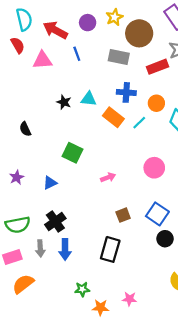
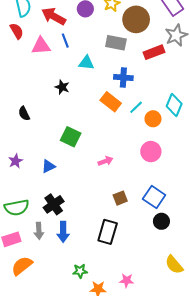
blue line: (77, 54) -> (65, 41), moved
cyan triangle: (89, 99) -> (86, 63), moved
orange circle: (156, 103) -> (153, 119), moved

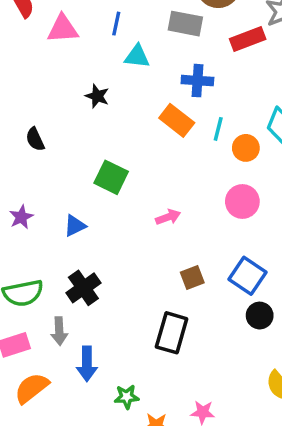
blue line: (65, 41) -> (116, 24), moved, turned 32
cyan line: (136, 107) -> (218, 129), turned -32
blue arrow: (63, 232) -> (87, 364), moved

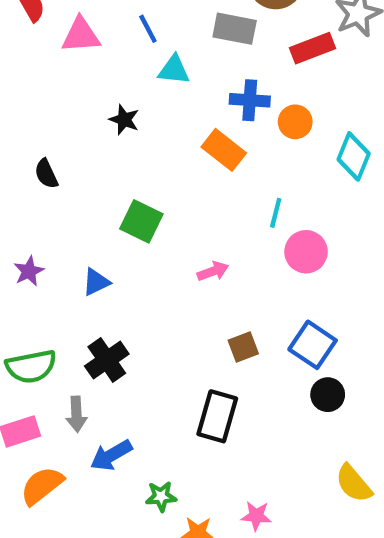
blue line: (116, 24) -> (148, 29), turned -40
cyan line: (218, 129) -> (276, 213), moved
orange circle: (246, 148) -> (295, 122), moved
blue arrow: (87, 364) -> (111, 455), turned 60

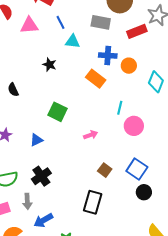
brown square: (243, 347) -> (105, 170), turned -32

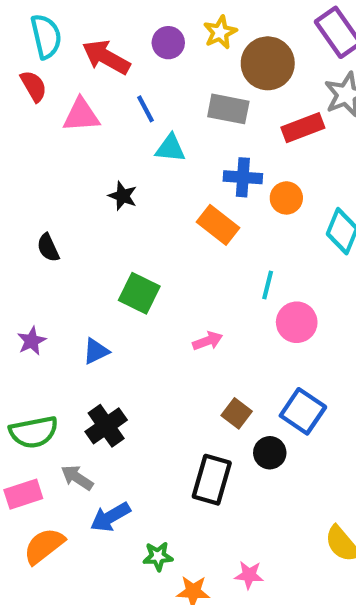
black circle: (144, 192) -> (270, 453), moved
gray arrow: (27, 201) -> (77, 478), turned 126

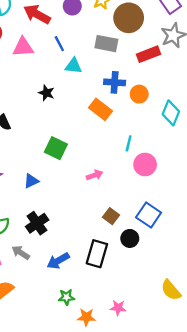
blue arrow: (110, 517) -> (58, 261), moved

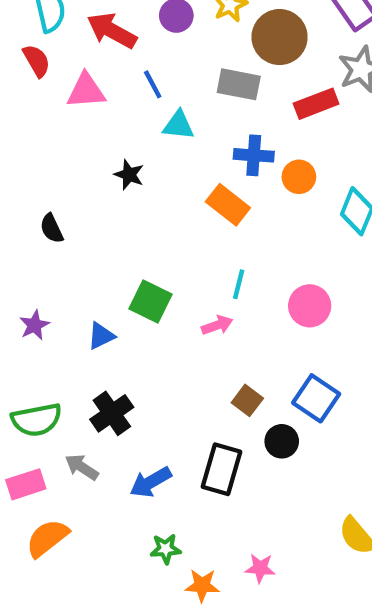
cyan line: (129, 143) -> (239, 284), moved
green square: (56, 148) -> (151, 302), moved

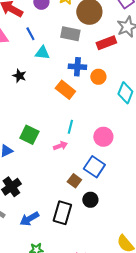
blue square: (316, 398) -> (94, 167), moved

